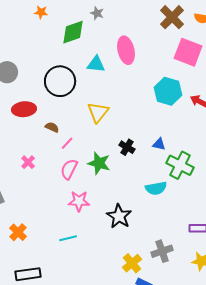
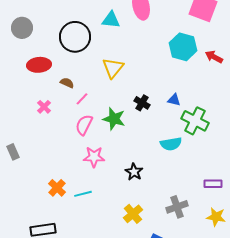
pink cross: (28, 162) -> (44, 107), moved
black star: (119, 216) -> (134, 172), size x0.7
orange cross: (18, 232) -> (57, 188), moved
yellow cross: (132, 263) -> (133, 214), moved

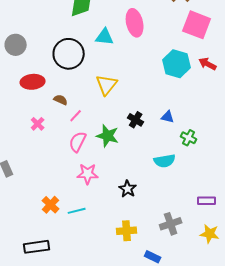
red arrow: (214, 57) -> (208, 64), moved
green cross: (195, 121) -> (189, 138), size x0.6
yellow cross: (133, 214) -> (127, 231), turned 36

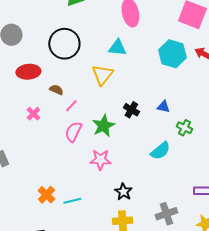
cyan triangle: (105, 37) -> (117, 48), moved
green star: (108, 136) -> (103, 126), turned 30
cyan semicircle: (165, 161) -> (160, 151), turned -30
pink star: (88, 174) -> (100, 160), moved
black star: (128, 189) -> (123, 192), moved

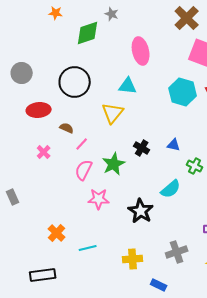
pink star: (100, 160) -> (99, 199), moved
black star: (123, 192) -> (141, 211), moved, size x1.4
cyan line: (72, 201) -> (88, 248), moved

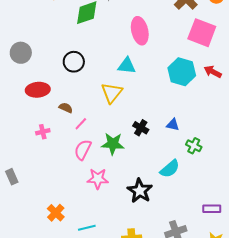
black circle: (75, 82) -> (74, 62), size x0.7
pink cross: (44, 152) -> (43, 132), turned 32
green star: (114, 164) -> (113, 144), turned 30

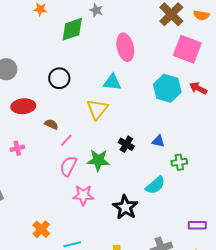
pink cross: (43, 132) -> (17, 148), moved
green cross: (194, 146) -> (179, 162), turned -35

